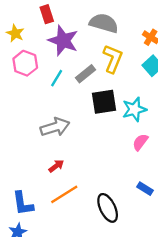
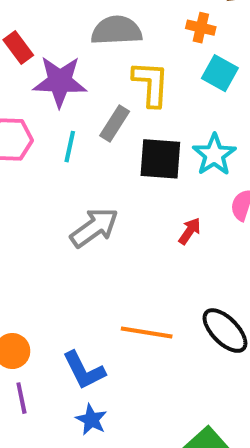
black square: (104, 102) -> (160, 159), turned 32
red arrow: (56, 166) -> (190, 231), moved
orange line: (64, 194) -> (147, 332), turned 60

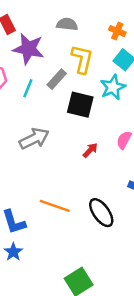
gray semicircle: (117, 30) -> (67, 24), size x0.7
cyan star: (214, 155) -> (113, 87), moved

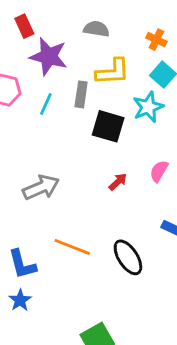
yellow L-shape: (82, 59) -> (113, 72), turned 72
gray rectangle: (57, 79) -> (81, 94), turned -36
gray arrow: (34, 139) -> (41, 187), moved

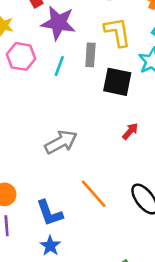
yellow L-shape: (113, 72) -> (117, 32), turned -92
orange line: (72, 247) -> (94, 194), turned 32

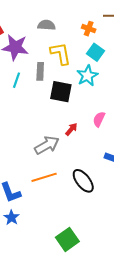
gray arrow: (61, 142) -> (47, 145), moved
orange line: (94, 194) -> (44, 177), turned -65

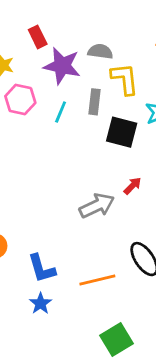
gray semicircle: (46, 25) -> (100, 52), moved
orange line: (44, 177) -> (97, 280), moved

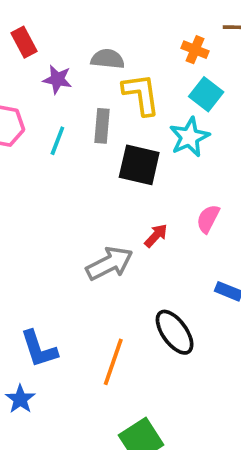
purple star: (62, 66) -> (57, 79), size x0.6
orange line: (97, 280) -> (113, 362), turned -56
blue star: (41, 303) -> (20, 399), moved

